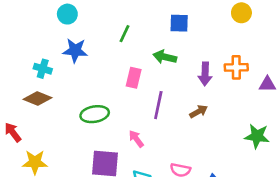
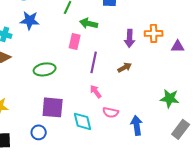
green arrow: (165, 57) -> (89, 23), moved
green star: (257, 136) -> (170, 98), moved
pink arrow: (136, 139) -> (96, 91), moved

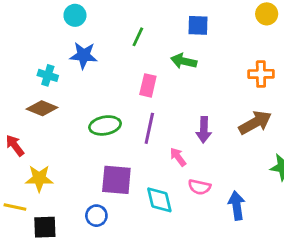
green arrow: (89, 23) -> (184, 61), moved
purple arrow: (130, 38) -> (204, 130), moved
purple line: (94, 62) -> (149, 128), moved
brown arrow: (125, 67) -> (255, 123), moved, size x1.6

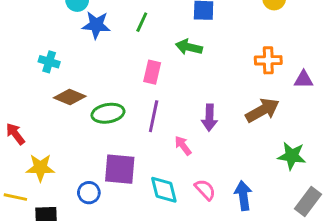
blue star: (84, 55) -> (96, 25), moved
brown diamond: (42, 108) -> (70, 97), moved
pink semicircle: (199, 187) -> (205, 190), moved, turned -145
blue circle: (96, 216) -> (89, 193), moved

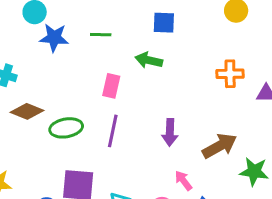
green line: (142, 22) -> (101, 35), turned 66
brown arrow: (262, 110) -> (220, 146), moved
pink arrow: (183, 146) -> (183, 181), moved

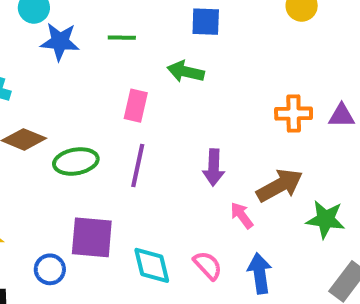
orange cross: (230, 74) -> (294, 114), moved
pink arrow: (183, 181) -> (242, 215), moved

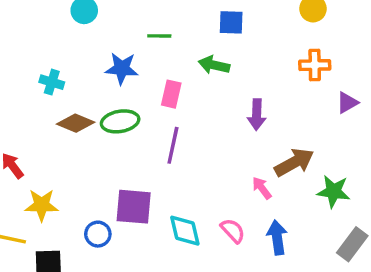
blue star: (60, 42) -> (122, 68), moved
orange cross: (294, 114) -> (315, 65), moved
purple triangle: (342, 116) -> (347, 103), turned -30
green ellipse: (76, 161) -> (120, 121), moved
purple arrow: (214, 167) -> (257, 115), moved

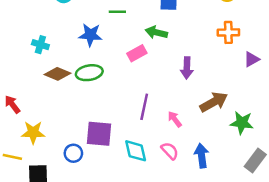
pink rectangle: (171, 94) -> (137, 53), moved, turned 48
purple line: (173, 145) -> (144, 107), moved
pink arrow: (262, 188) -> (175, 119), moved

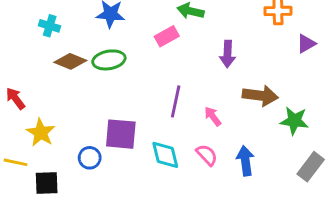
brown arrow: (214, 102) -> (260, 96), turned 36
yellow star: (33, 132) -> (41, 133), turned 30

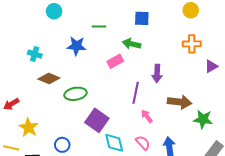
green ellipse: (109, 60) -> (75, 94), moved
red arrow: (15, 98) -> (11, 104), turned -84
purple line: (176, 101) -> (136, 93), moved
purple square: (121, 134) -> (97, 120), moved, turned 30

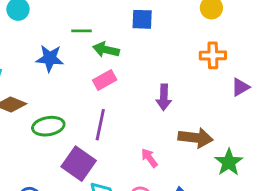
green arrow: (132, 44) -> (106, 50), moved
purple line: (136, 93) -> (100, 125), moved
green star: (203, 119) -> (229, 162), turned 30

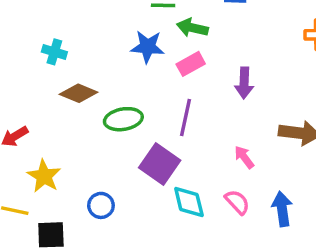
blue star: (50, 58) -> (148, 47), moved
purple arrow: (164, 97) -> (244, 83), moved

